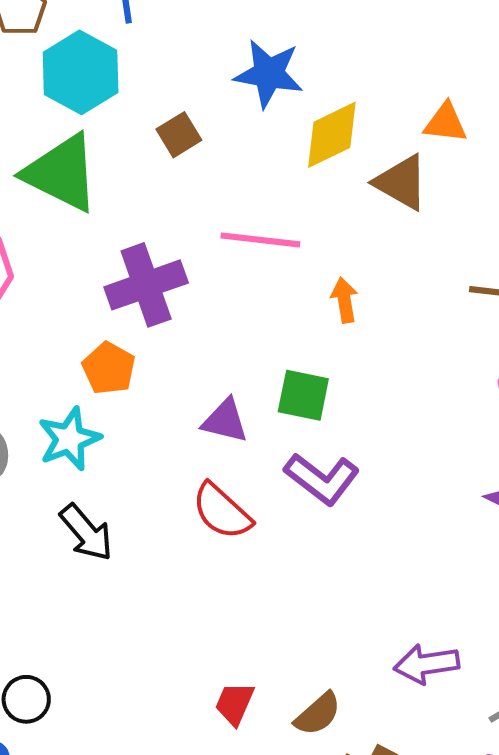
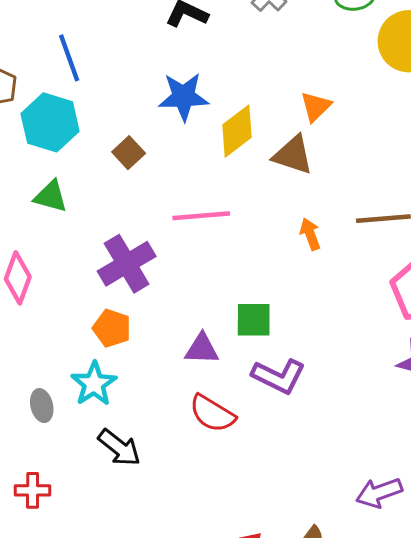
orange triangle: (445, 123) -> (316, 106), turned -40
green triangle: (61, 173) -> (51, 196), size x0.6
orange arrow: (344, 300) -> (310, 234), moved

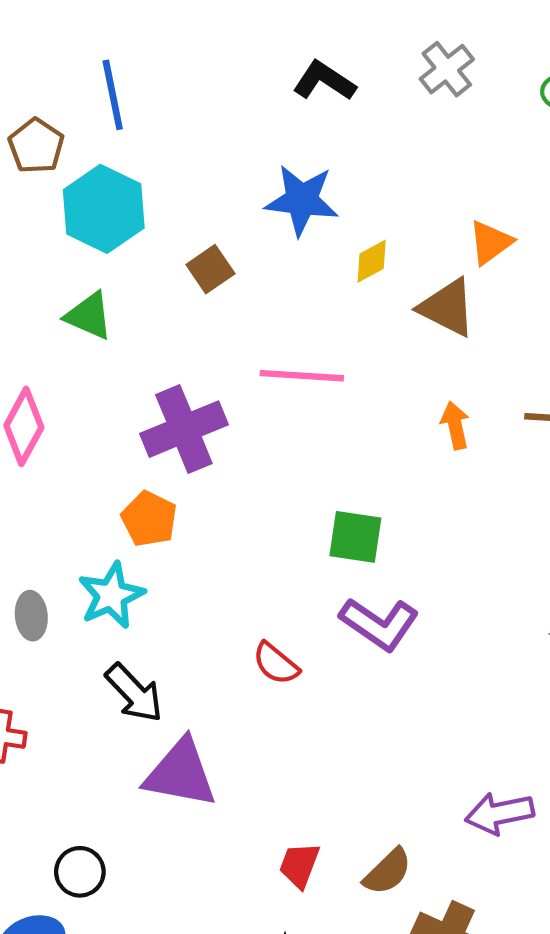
blue line: (69, 58) -> (113, 95), moved
yellow diamond: (237, 131) -> (372, 261), size x0.6
purple triangle: (202, 349) -> (181, 773), moved, size x1.5
red semicircle: (212, 414) -> (276, 663), size x0.7

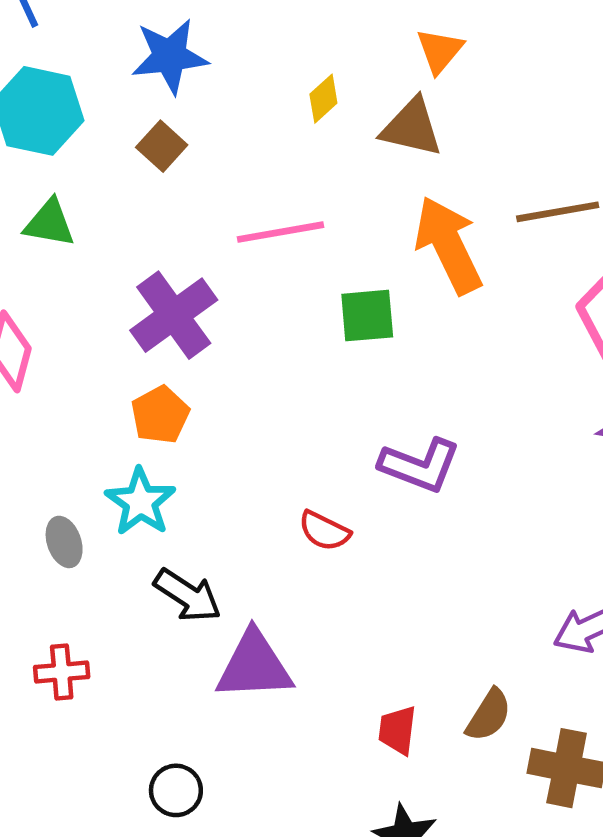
blue star: (302, 200) -> (170, 56), moved
orange arrow: (455, 425) -> (448, 245), size x2.0
orange pentagon: (149, 519) -> (160, 415), turned 30
green square: (355, 537) -> (367, 316), moved

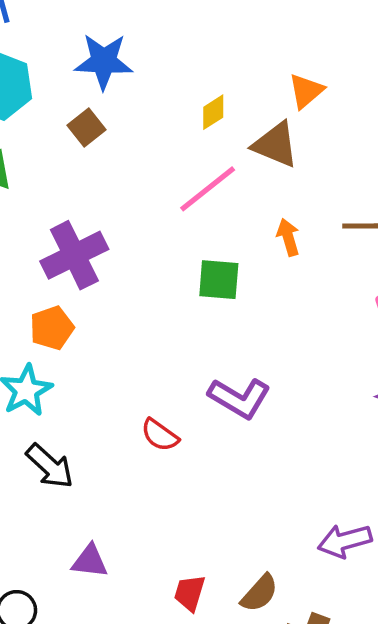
pink line: (281, 232) -> (208, 189), moved, turned -38
orange arrow: (448, 245) -> (288, 237), size x0.5
purple triangle: (254, 666) -> (90, 561), moved, size x0.6

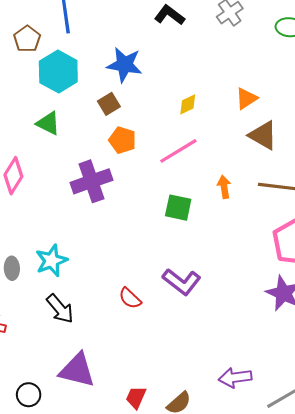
brown triangle: (275, 145) -> (263, 135), moved
orange pentagon: (52, 328) -> (122, 140), moved, turned 30
purple triangle: (90, 561) -> (77, 370), size x1.6

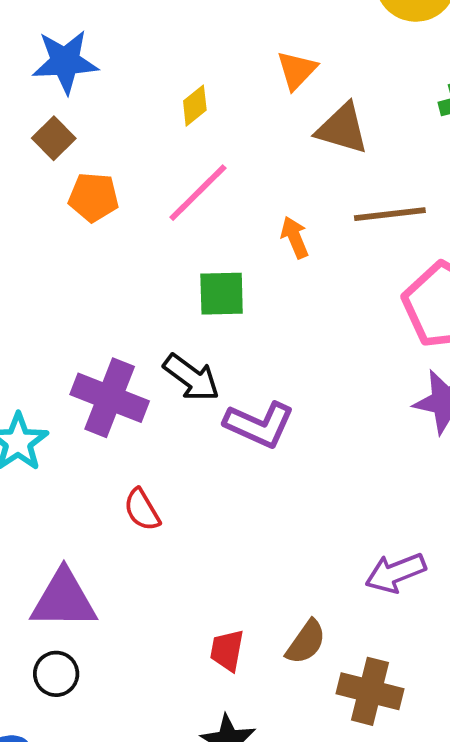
purple cross: (92, 181) -> (110, 398), moved, turned -36
red semicircle: (130, 298) -> (142, 510), moved, turned 30
black arrow: (60, 309) -> (191, 378), moved
purple triangle: (77, 370) -> (64, 599), moved
black circle: (29, 395) -> (56, 674), moved

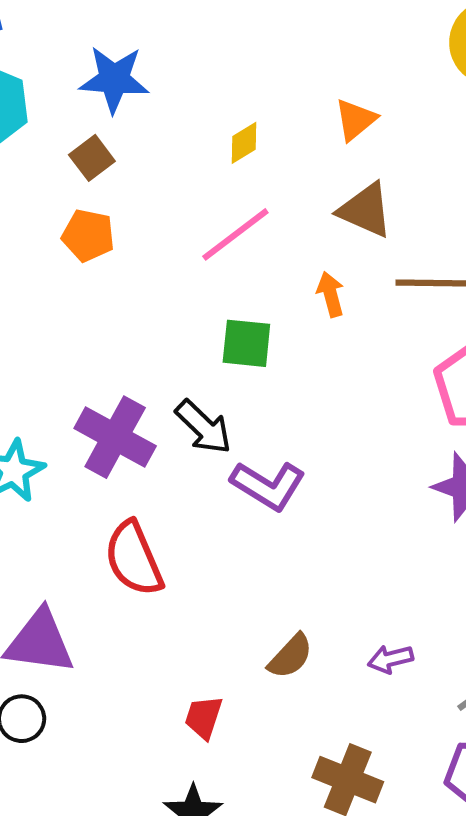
brown triangle: (342, 129) -> (365, 210), moved
orange pentagon: (93, 197) -> (88, 235), moved
red semicircle: (142, 510) -> (134, 559), size x1.6
purple arrow: (395, 573) -> (390, 659), size x0.7
brown semicircle: (306, 642) -> (290, 656), moved

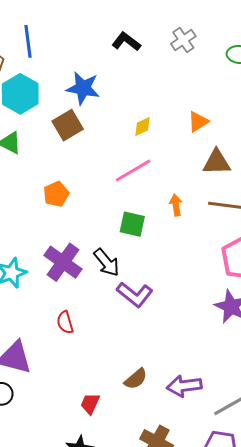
brown square: (92, 158) -> (68, 125), size x1.4
brown triangle: (365, 210) -> (217, 162), moved, turned -32
orange pentagon: (88, 235) -> (56, 194), moved, turned 30
red semicircle: (134, 559) -> (65, 322), size x0.6
purple arrow: (390, 659) -> (184, 386), size x1.6

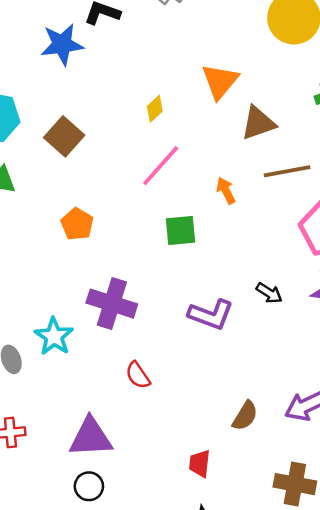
blue star: (83, 88) -> (62, 44), moved
orange triangle: (198, 122) -> (220, 81), size x1.4
black arrow: (107, 262) -> (269, 293), moved, size x0.7

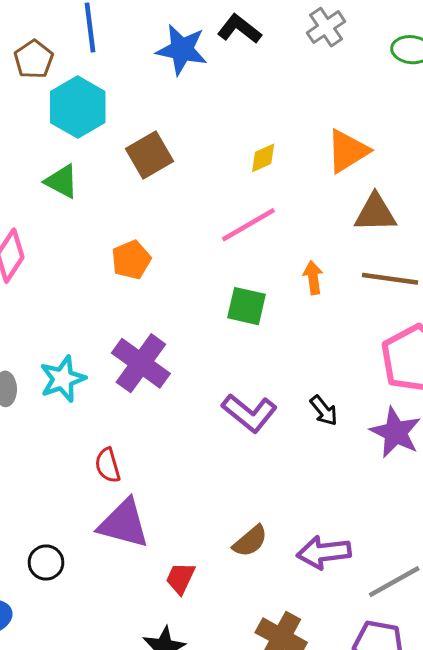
red semicircle: (138, 375) -> (108, 465), moved
purple triangle: (91, 437) -> (124, 524), moved

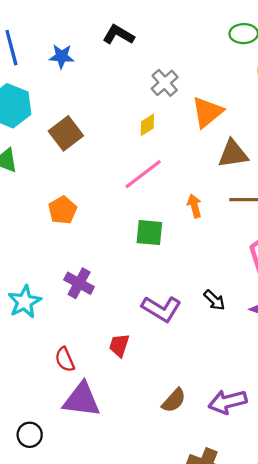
gray cross: (326, 27) -> (165, 83), moved
blue star: (182, 50) -> (62, 56), moved, size x0.7
purple cross: (141, 363) -> (79, 283), size x0.7
red trapezoid: (180, 578) -> (119, 345), moved

